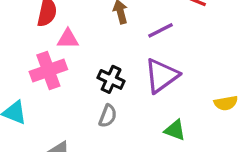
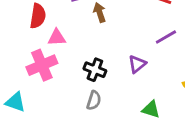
purple line: (160, 30) -> (166, 37), moved
purple triangle: (161, 76) -> (137, 64), size x0.6

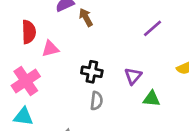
purple triangle: (137, 64) -> (133, 76), moved
pink cross: (42, 65) -> (26, 81), moved

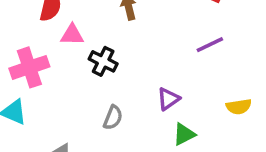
black cross: (92, 72) -> (103, 61), moved
green triangle: (152, 99) -> (184, 134), turned -48

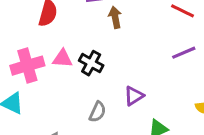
pink triangle: (72, 35) -> (62, 59), moved
purple triangle: (168, 99) -> (134, 96), moved

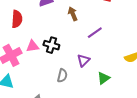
brown arrow: (115, 17) -> (73, 14), moved
purple line: (184, 53) -> (95, 33), moved

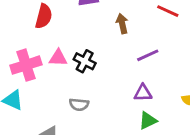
purple triangle: (83, 60) -> (143, 93), moved, turned 32
gray semicircle: (62, 76) -> (79, 105), moved, turned 72

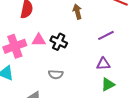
brown arrow: (122, 24) -> (77, 12), moved

